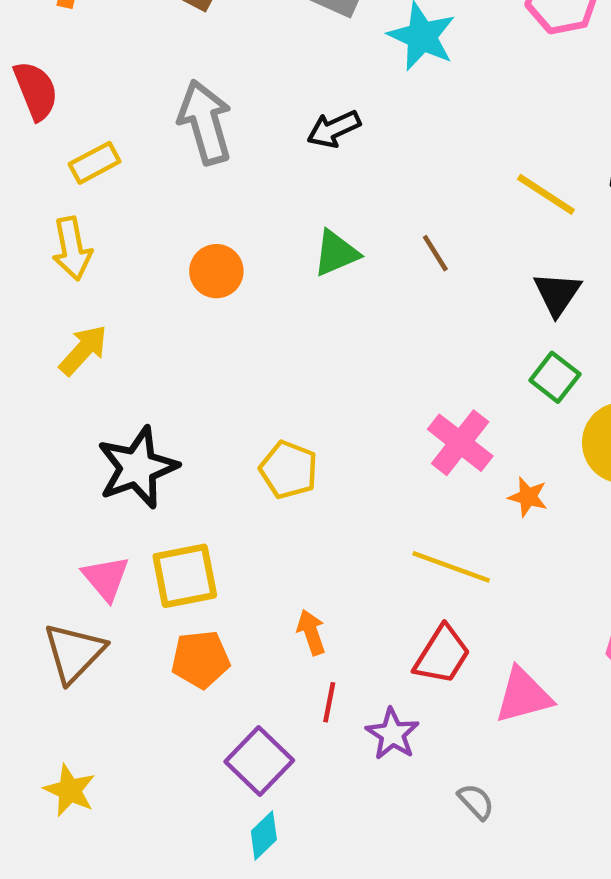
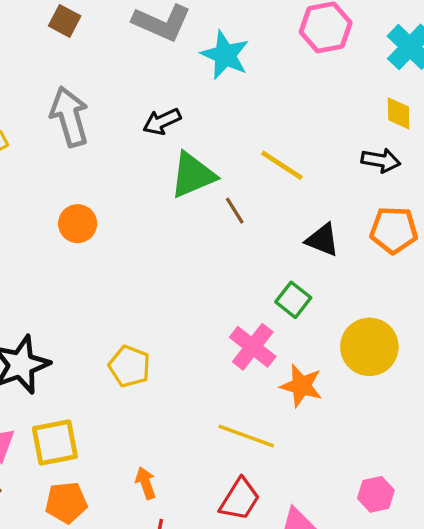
yellow line: (546, 194) -> (282, 165), moved
green triangle: (336, 253) -> (193, 175), moved, size x1.4
black triangle: (557, 294) -> (322, 240), turned -42
green square: (555, 377) -> (293, 300), moved
orange star: (528, 497) -> (301, 386), size x1.5

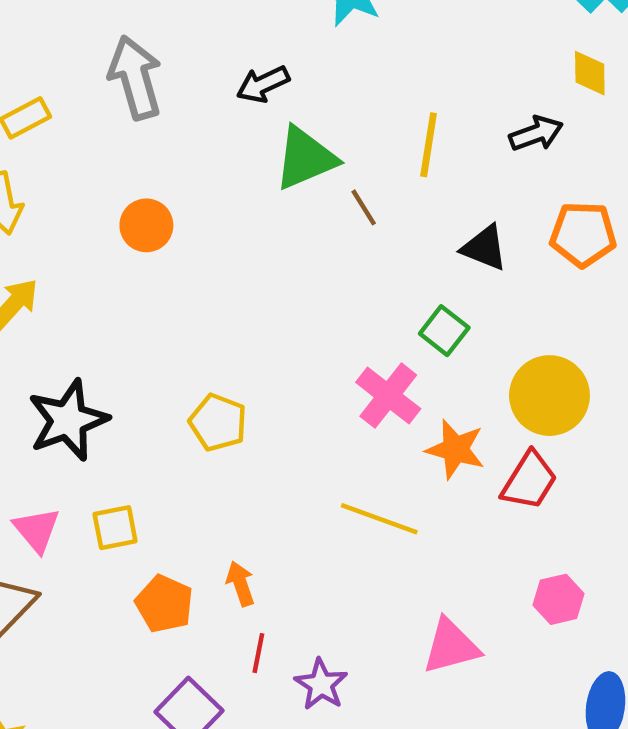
black arrow: (381, 160) -> (536, 134), moved, turned -30
yellow line: (282, 165) -> (429, 145), turned 66
yellow square: (55, 442) -> (115, 528), size x0.7
red trapezoid: (240, 499) -> (529, 481), moved
orange pentagon: (66, 502) -> (164, 604), moved, turned 30

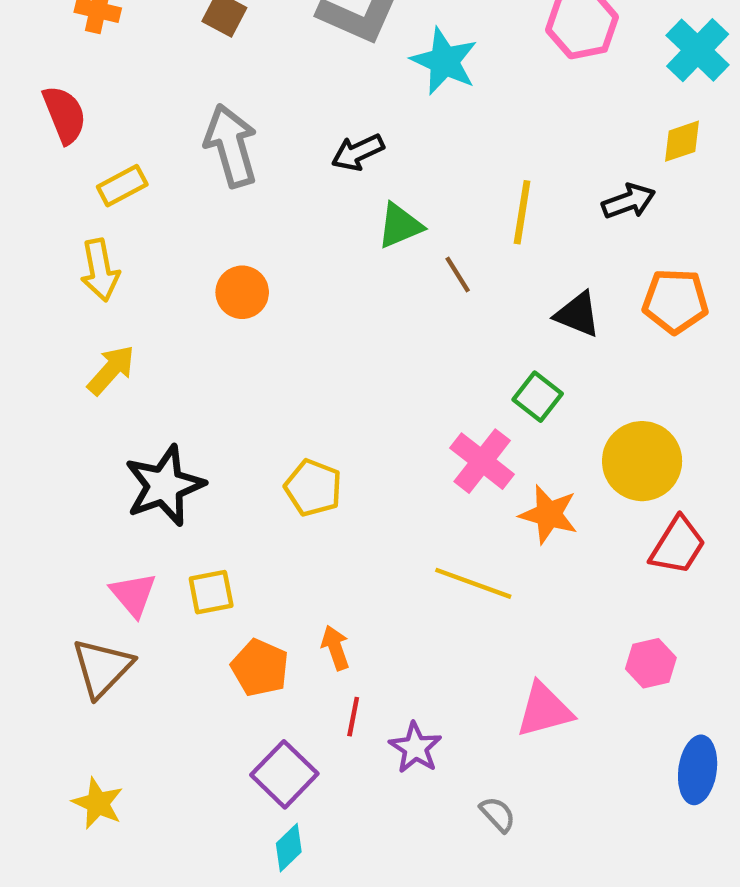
yellow diamond: (590, 73) -> (682, 141), turned 72
green triangle: (305, 158) -> (400, 226), size x0.7
red trapezoid: (529, 481) -> (678, 546), moved

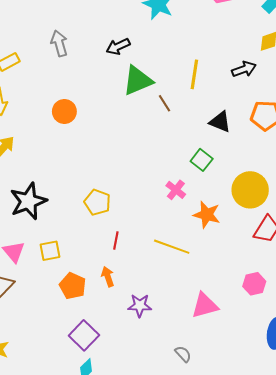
gray arrow: (231, 146) -> (59, 43), size x0.7
green triangle: (400, 226) -> (138, 81), size x1.4
pink cross: (482, 461) -> (176, 190), size x0.7
red line: (353, 717) -> (116, 240), moved
purple star: (415, 748) -> (140, 305), moved, turned -30

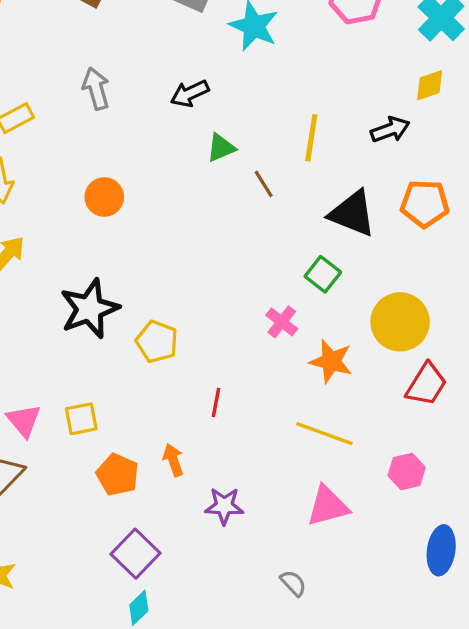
green triangle: (138, 81) -> (221, 148), size x0.6
black triangle: (220, 122) -> (352, 213), size x1.4
black star: (28, 201) -> (89, 309), moved
red line: (116, 240) -> (216, 402), moved
yellow line: (172, 247) -> (324, 434), moved

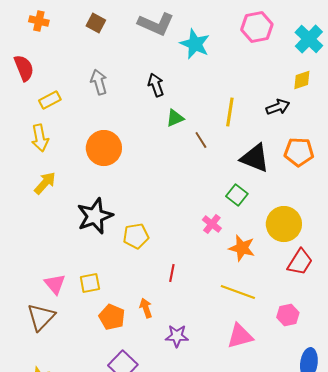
black arrow: (190, 93) -> (156, 85), turned 95
orange circle: (104, 197) -> (104, 148), size x1.5
yellow pentagon: (157, 342) -> (136, 236), turned -30

